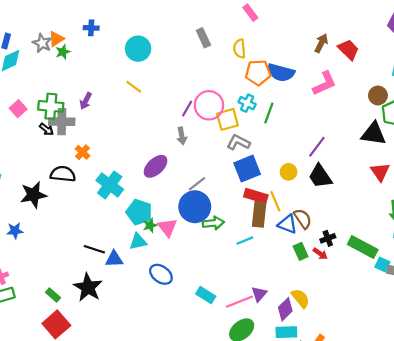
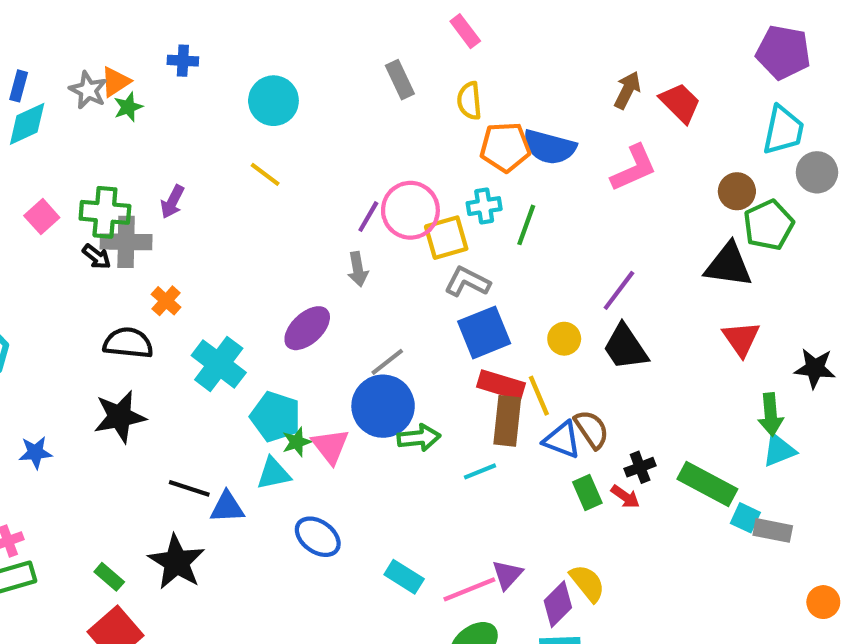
pink rectangle: (250, 13) -> (465, 31), moved
cyan cross: (247, 103) -> (484, 206), turned -35
black star: (33, 195) -> (120, 417), moved

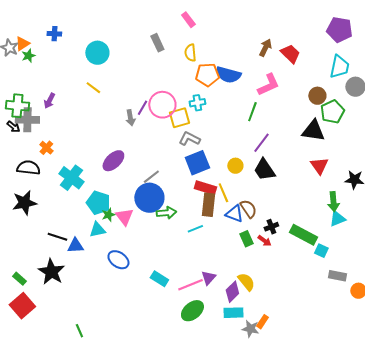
green line: (526, 225) -> (252, 112), moved
gray arrow: (358, 269) -> (130, 118), moved
gray rectangle: (773, 530) -> (337, 276), moved

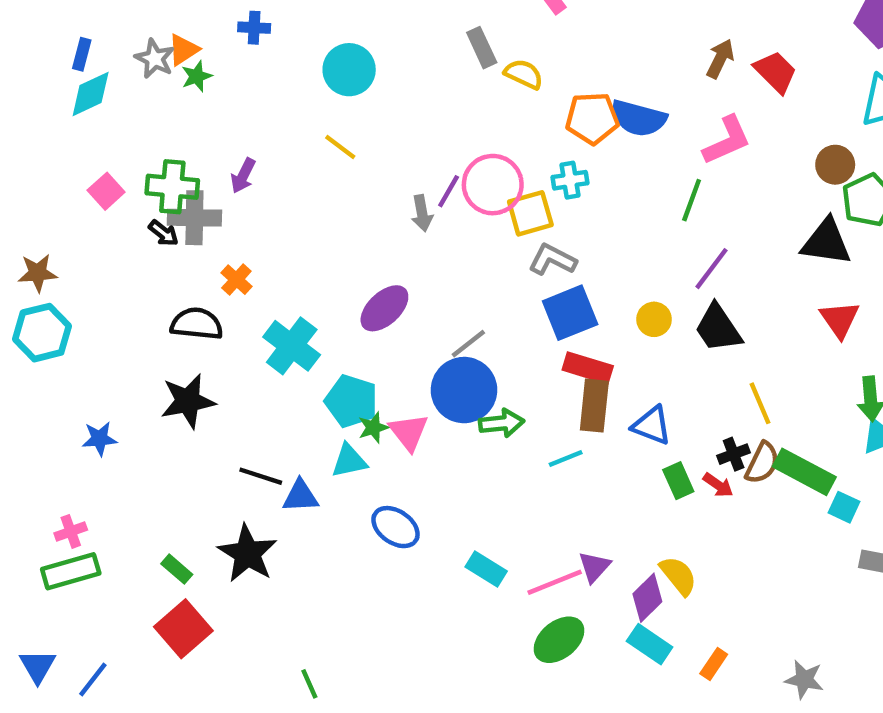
yellow semicircle: (190, 53) -> (524, 74), moved, turned 120
yellow line: (223, 193) -> (760, 403), moved
brown semicircle: (248, 209) -> (762, 463), moved, turned 60
cyan rectangle: (233, 313) -> (650, 644), turned 36
gray star: (250, 329) -> (804, 679), moved

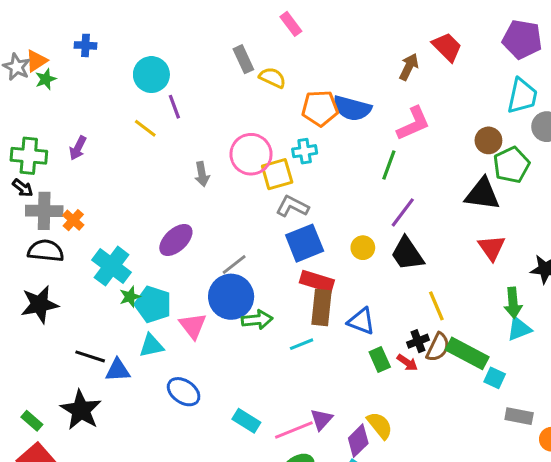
red trapezoid: (776, 72) -> (447, 47), moved
purple line: (449, 191) -> (174, 107), moved, turned -50
gray cross: (194, 218) -> (44, 211), moved
green star: (373, 428) -> (130, 297), moved

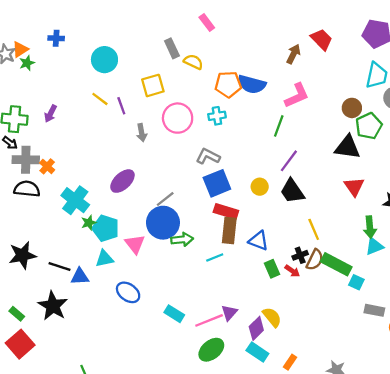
purple line: (174, 107) -> (121, 106), moved
yellow square: (277, 174) -> (153, 85), moved
black star: (40, 304) -> (22, 255), moved

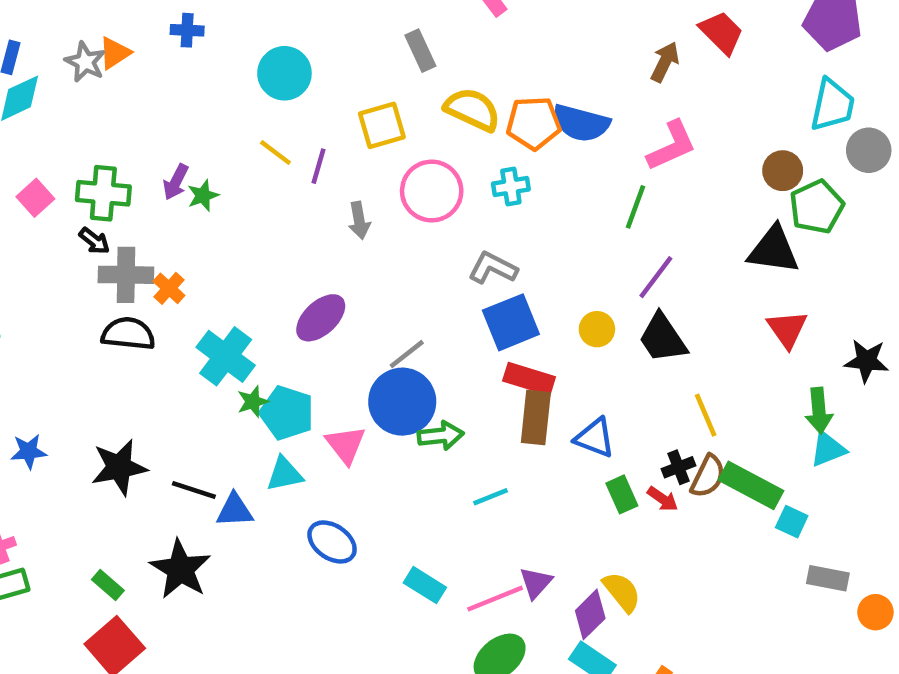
yellow semicircle: (193, 62) -> (472, 109), moved, size x1.4
green star: (27, 63) -> (203, 196), moved
purple line: (121, 106) -> (318, 166), turned 36
cyan line: (215, 258) -> (491, 497), moved

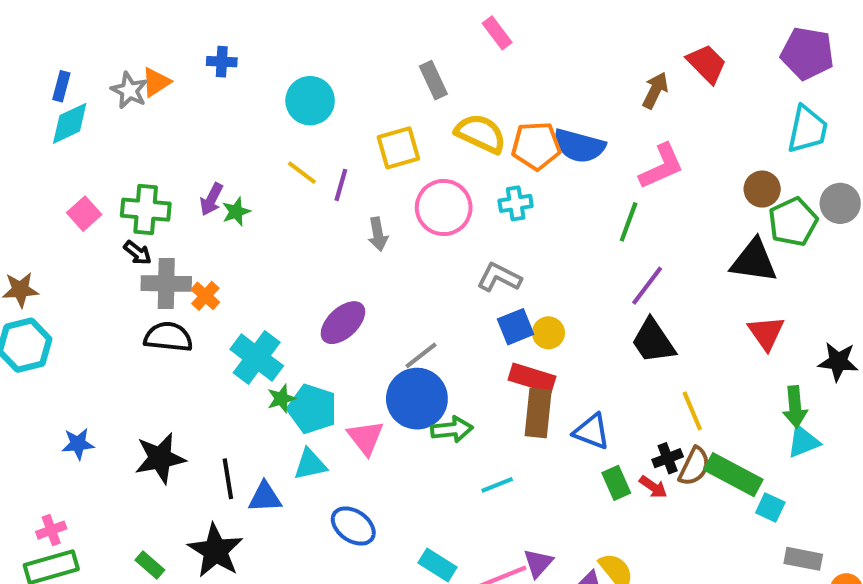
gray circle: (869, 150) -> (840, 203), moved
blue square: (511, 322) -> (516, 327), size x0.7
yellow circle: (597, 329) -> (548, 333), moved
black line: (194, 490) -> (228, 479), turned 63

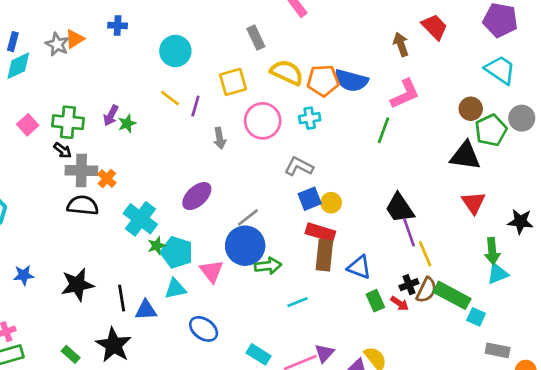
brown arrow: (655, 90) -> (401, 44), turned -45
cyan trapezoid: (807, 129) -> (500, 70), turned -68
purple line: (647, 286) -> (409, 232), moved, turned -56

